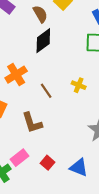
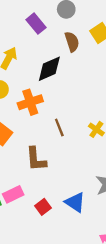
black diamond: (43, 41) -> (49, 69), moved
blue triangle: (79, 167) -> (75, 202), moved

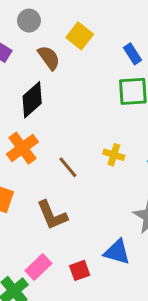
red square: (43, 207) -> (80, 270), turned 35

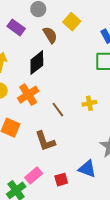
yellow cross: (114, 155) -> (89, 103), turned -32

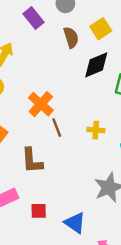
black diamond: (37, 63) -> (96, 65), moved
orange cross: (28, 95) -> (41, 104), moved, turned -30
blue triangle: (87, 169) -> (75, 223), moved

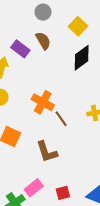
purple rectangle: (34, 18) -> (20, 49), moved
brown semicircle: (71, 37) -> (43, 41), moved

